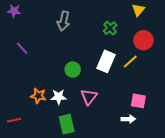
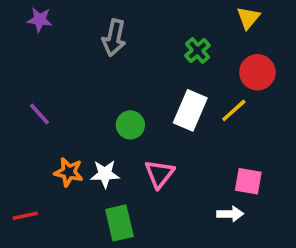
purple star: (14, 11) -> (40, 20), moved
purple line: (22, 48) -> (40, 114), moved

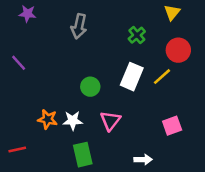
purple line: (40, 114) -> (19, 63), moved
pink square: (248, 181) -> (172, 126), turned -30
white arrow: (230, 214) -> (143, 160), moved

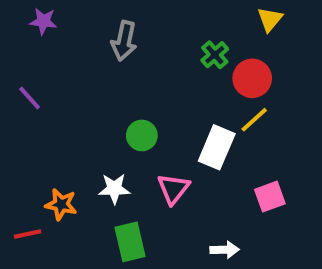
red circle: (178, 50) -> (252, 78), moved
white rectangle: (132, 77) -> (217, 147), moved
orange star: (48, 119) -> (61, 204), moved

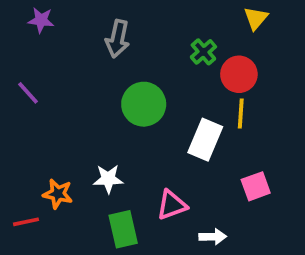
yellow line: (254, 120) -> (241, 113), turned -44
green circle: (142, 135) -> (144, 104), moved, size x1.5
pink triangle: (173, 189) -> (172, 205), moved, turned 32

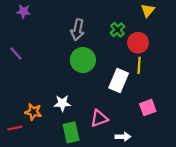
gray arrow: (118, 39) -> (78, 30), moved

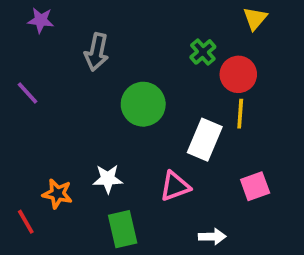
gray arrow: (78, 30) -> (97, 52), moved
pink triangle: (99, 118) -> (175, 186), moved
red line: (15, 128) -> (26, 222), turned 72

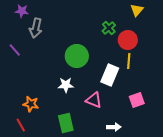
gray arrow: (97, 52) -> (36, 28), moved
white star: (108, 179) -> (66, 85), moved
pink triangle: (175, 186) -> (94, 100), turned 42
red line: (26, 222) -> (21, 125), moved

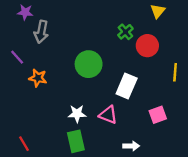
yellow line: (129, 61) -> (175, 72), moved
white star: (66, 85) -> (77, 114), moved
orange star: (31, 104) -> (38, 78), moved

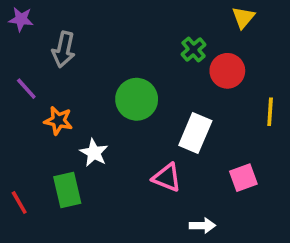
purple star: (25, 12) -> (21, 19), moved
white star: (77, 114) -> (94, 153), moved, turned 30
green rectangle: (76, 141) -> (67, 190), moved
red line: (24, 144) -> (19, 202), moved

